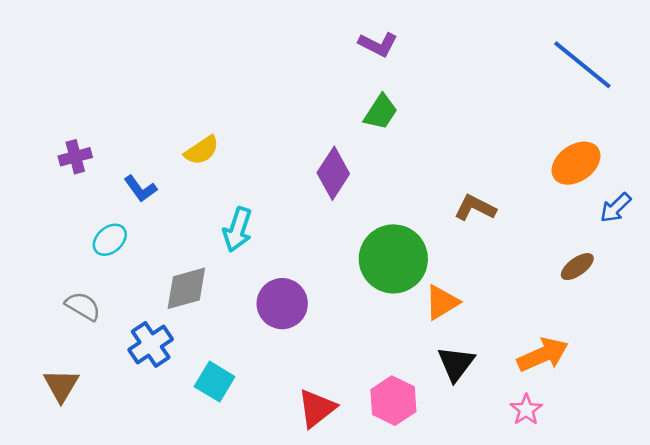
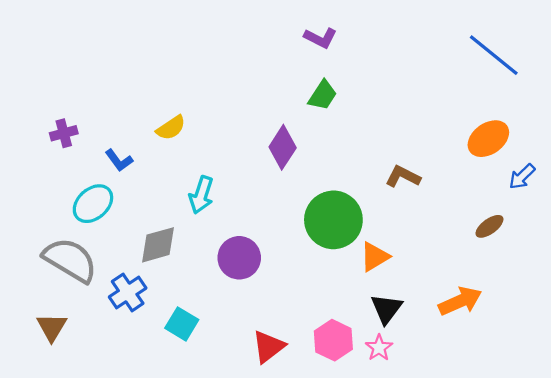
cyan ellipse: (110, 240) -> (93, 204), size x1.4
gray semicircle: (83, 306) -> (70, 260), size x1.8
pink star: (526, 410) -> (379, 348), moved

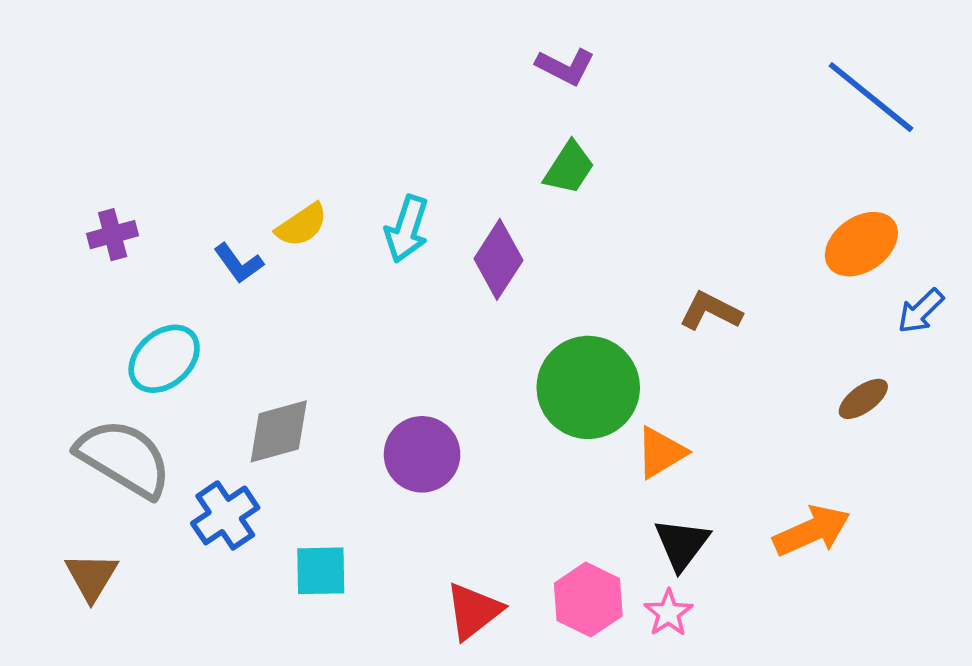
blue L-shape: (119, 160) -> (239, 263), moved
cyan arrow: (201, 195) -> (407, 229), moved
cyan square: (182, 324) -> (321, 571), turned -32

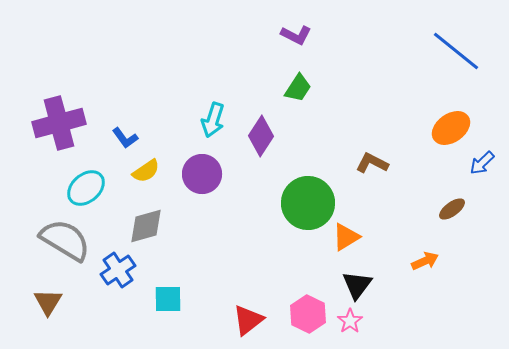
yellow semicircle: (302, 225) -> (146, 171), moved
purple cross: (113, 235) -> (59, 123), size x2.0
purple circle: (422, 454) -> (202, 174), moved
orange arrow: (812, 531) -> (425, 261), moved, size x0.7

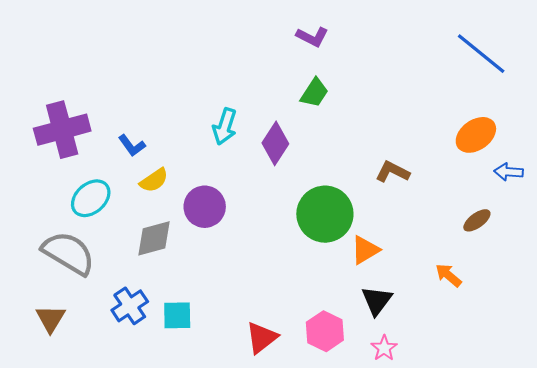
blue arrow: (482, 163) -> (509, 172), turned 48
purple circle: (202, 174) -> (205, 207), moved
orange arrow: (425, 261) -> (448, 275), turned -116
blue cross: (118, 270) -> (130, 306), moved
pink star: (350, 321) -> (384, 348), moved

